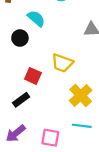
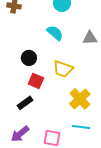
cyan semicircle: (36, 19) -> (55, 33), moved
black circle: (20, 38) -> (29, 58), moved

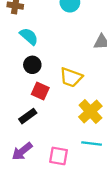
cyan semicircle: (55, 33) -> (29, 36), moved

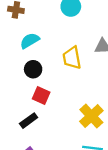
cyan semicircle: (29, 36) -> (30, 41), turned -72
yellow trapezoid: (71, 77) -> (72, 58), moved, turned 60

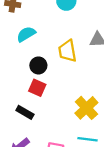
black circle: (33, 69) -> (38, 65), moved
black rectangle: (29, 121) -> (25, 112), turned 66

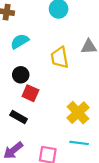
black circle: (38, 65) -> (21, 75), moved

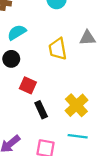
black circle: (21, 75) -> (11, 59), moved
black rectangle: (19, 117) -> (41, 110), moved, turned 35

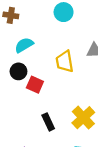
red square: (28, 85) -> (35, 85), moved

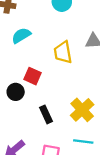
black circle: (18, 71) -> (16, 92), moved

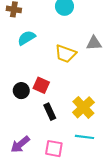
yellow trapezoid: (63, 52) -> (66, 54), turned -60
red square: (32, 76) -> (41, 85), moved

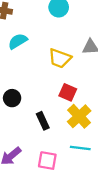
red square: (41, 85) -> (68, 92), moved

